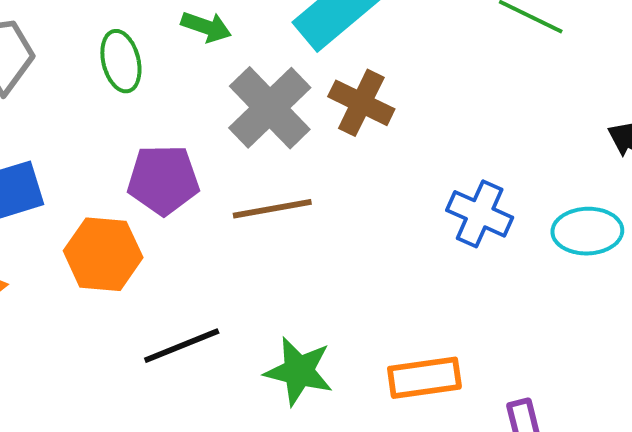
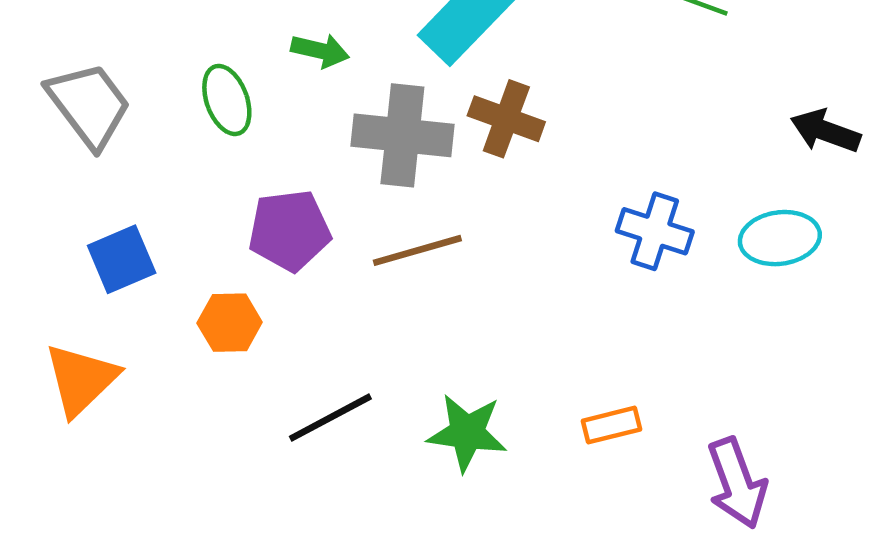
gray cross: (270, 108) -> (402, 135), turned -34
orange hexagon: (103, 254) -> (230, 323), size x0.7
orange rectangle: (424, 378) -> (611, 425), size x0.7

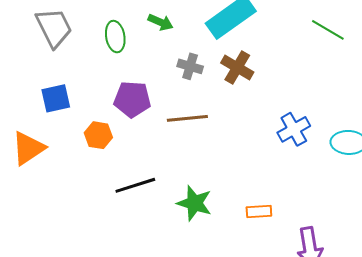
gray cross: (402, 135) -> (190, 66), size x0.6
blue cross: (655, 231) -> (294, 129), turned 32

